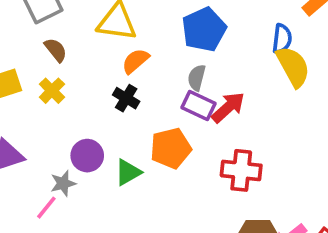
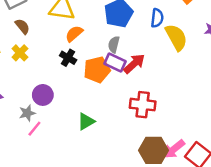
blue semicircle: (282, 39) -> (157, 18), moved
orange pentagon: (171, 148) -> (97, 70), moved
green triangle: (128, 172) -> (86, 121), moved
pink line: (46, 208) -> (34, 129), moved

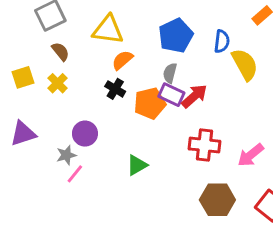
pink arrow: (174, 149) -> (251, 155), moved

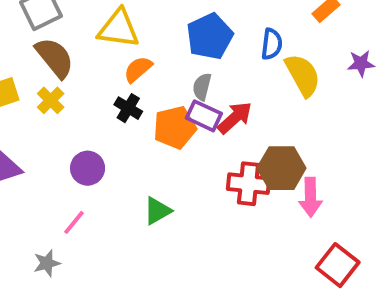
brown semicircle: (60, 51) -> (55, 58), size x1.6
gray star: (66, 155) -> (47, 263), moved
pink arrow: (251, 155) -> (310, 197), turned -52
brown hexagon: (217, 200) -> (281, 168), moved

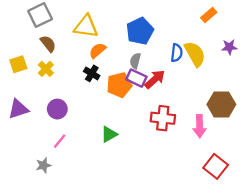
blue semicircle: (272, 44) -> (177, 53), moved
brown semicircle: (55, 58) -> (48, 44), size x0.7
purple circle: (88, 168) -> (57, 109), moved
brown hexagon: (281, 168) -> (221, 104), moved

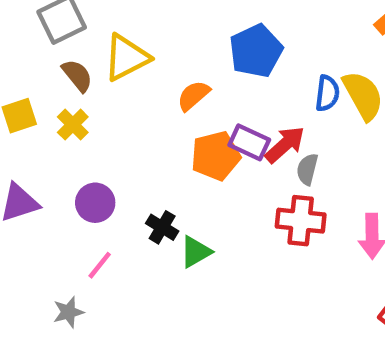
yellow triangle: (86, 26) -> (126, 58), moved, turned -35
orange semicircle: (97, 51) -> (193, 96), moved
gray semicircle: (135, 61) -> (307, 169), moved
black cross: (92, 73) -> (162, 227), moved

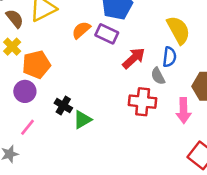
blue semicircle: (327, 93) -> (169, 57), moved
purple rectangle: (249, 142) -> (107, 34), moved
orange pentagon: (216, 156) -> (36, 65), moved
gray semicircle: (307, 169) -> (158, 76), moved, turned -42

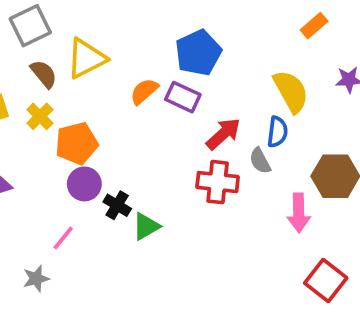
purple circle: (25, 91) -> (84, 184), moved
red cross: (143, 102) -> (218, 182), moved

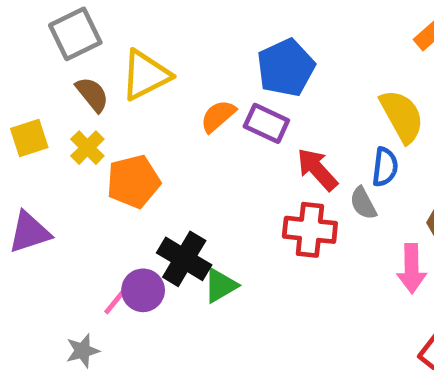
red arrow: (223, 134) -> (317, 169), turned -90
purple circle: (84, 184) -> (143, 290), moved
black cross: (117, 205) -> (184, 259), size x1.5

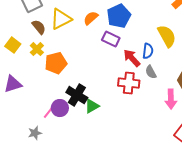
orange semicircle: (218, 116) -> (91, 18), moved
yellow square: (29, 138) -> (13, 45), turned -35
blue semicircle: (385, 167) -> (148, 51), moved

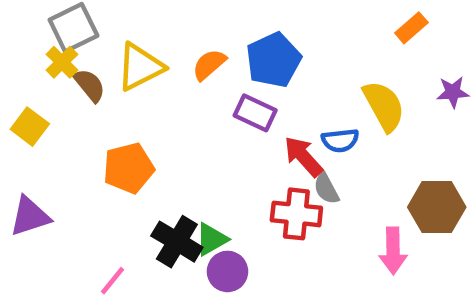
yellow cross: (37, 49) -> (62, 62), moved
blue semicircle: (148, 51) -> (340, 140), turned 77
gray semicircle: (151, 72) -> (326, 189), moved
green triangle: (92, 106) -> (211, 239), moved
purple circle: (60, 108) -> (227, 271), moved

